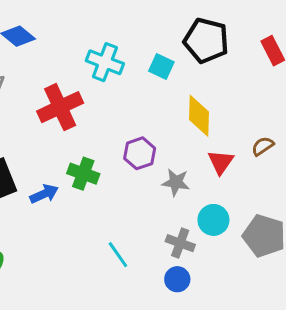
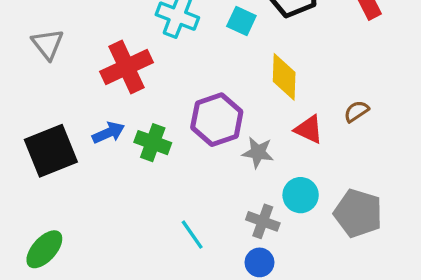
purple hexagon: (140, 153) -> (217, 120), size x1.4
red triangle: (221, 162) -> (309, 129), turned -40
blue arrow: (44, 194) -> (108, 133), moved

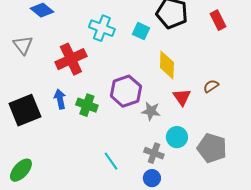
red triangle: (309, 129) -> (182, 97), turned 30
blue arrow: (108, 133) -> (60, 99), turned -78

